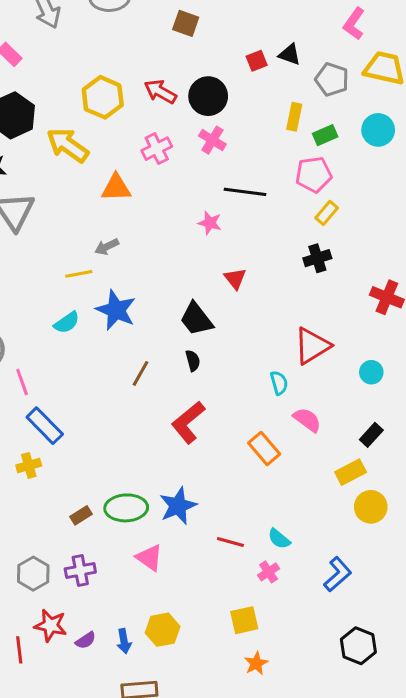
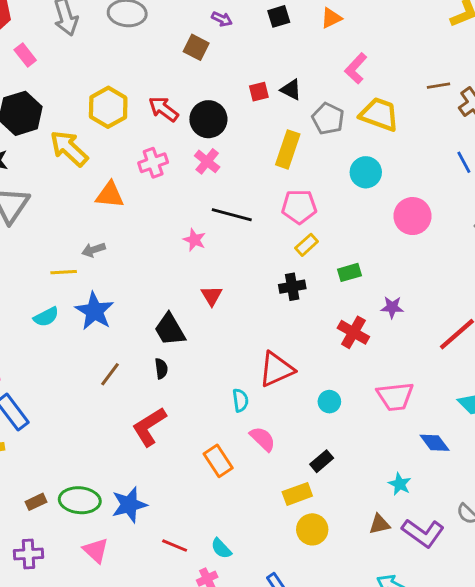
yellow rectangle: (294, 117) -> (288, 149), size x1.4
green rectangle: (325, 135) -> (349, 272), moved

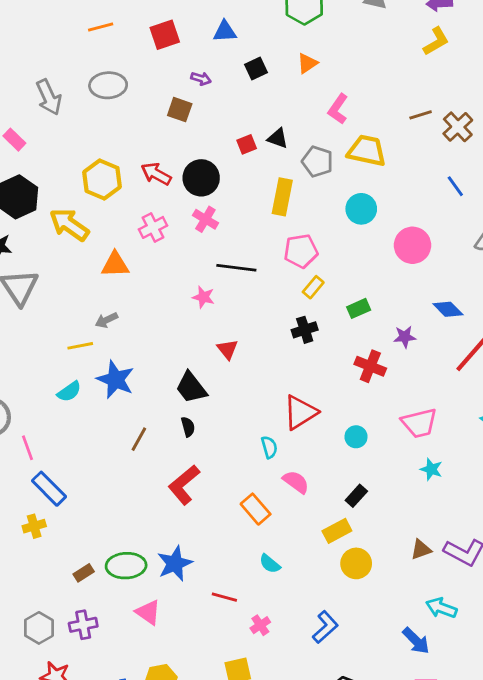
blue diamond: (435, 443) -> (448, 309), moved
cyan star: (400, 484) -> (431, 469), moved
cyan semicircle: (221, 548) -> (270, 564), moved

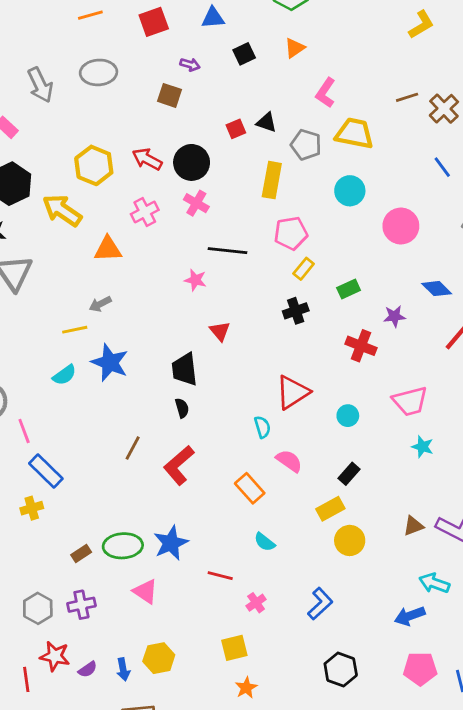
black trapezoid: (191, 388) -> (185, 369), turned 32
brown line: (139, 439) -> (133, 448), moved
blue arrow: (416, 641) -> (410, 616), turned 116

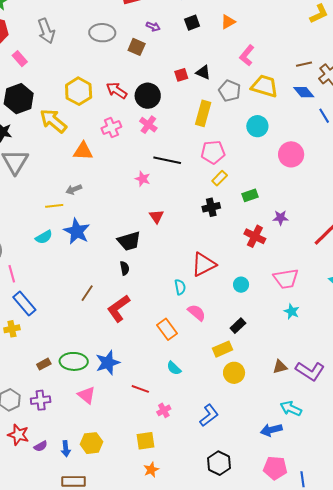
gray ellipse: (99, 72) -> (102, 33), moved
blue diamond: (437, 289) -> (304, 92), moved
black trapezoid: (185, 369) -> (129, 241), turned -105

